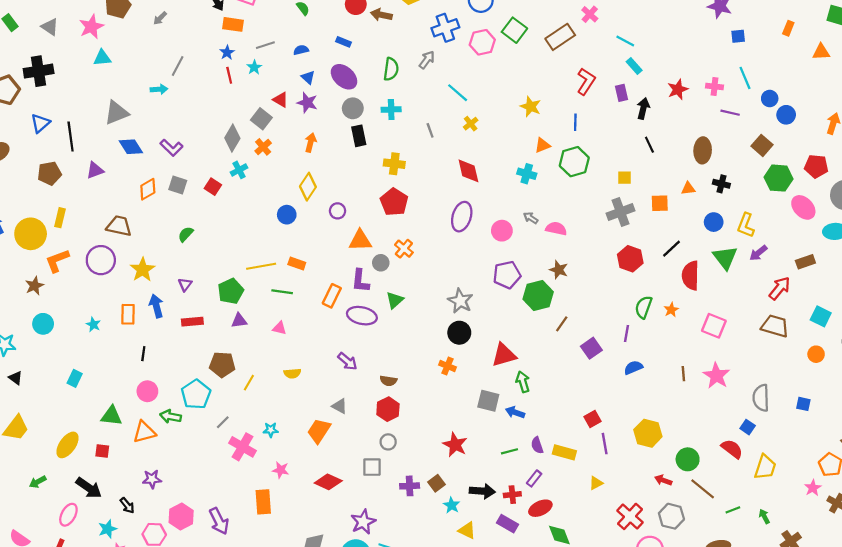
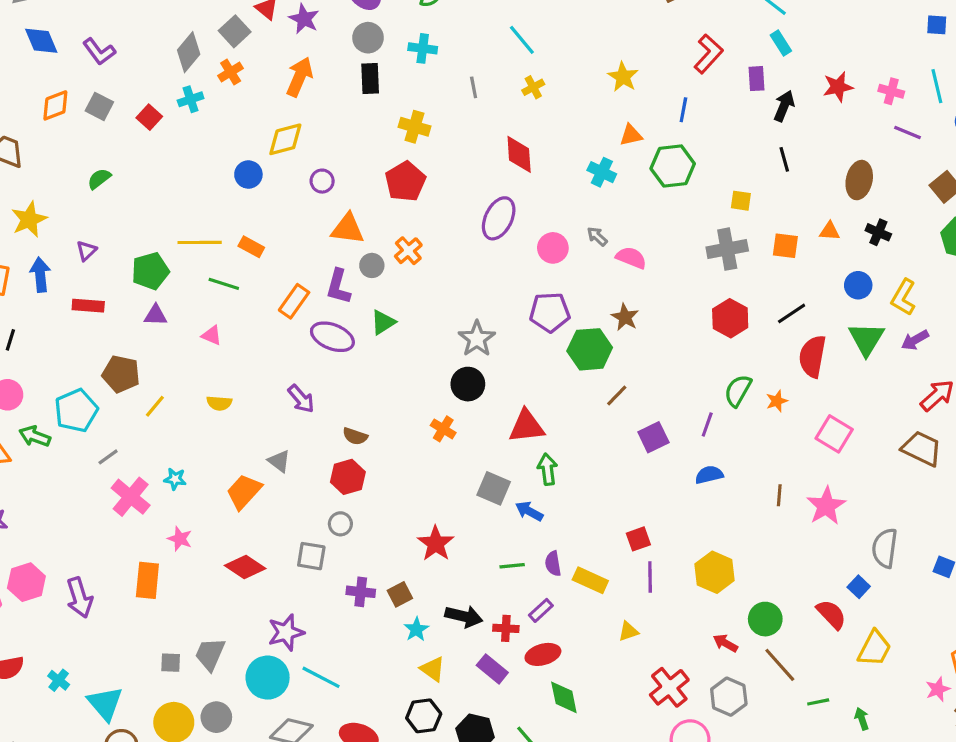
orange arrow: (311, 143) -> (299, 77), size x1.4
yellow diamond: (308, 187) -> (285, 139), turned 32

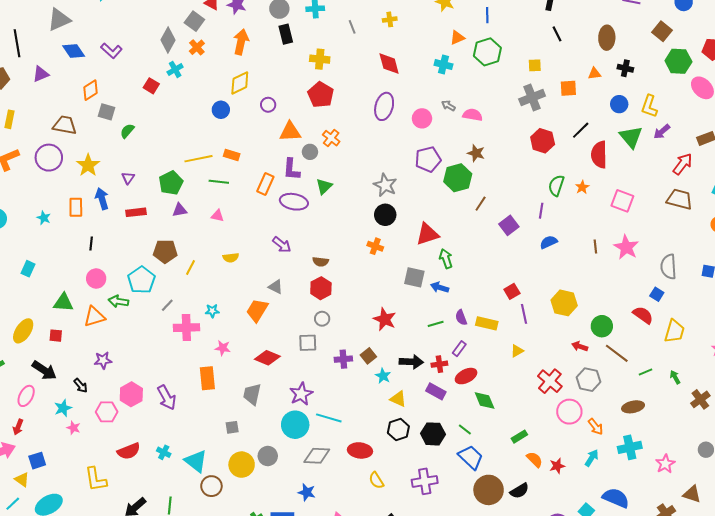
yellow cross: (533, 87) -> (390, 19), turned 32
gray square: (99, 106) -> (107, 112), moved
pink cross: (131, 497) -> (186, 328), turned -30
gray trapezoid: (210, 654) -> (252, 394), moved

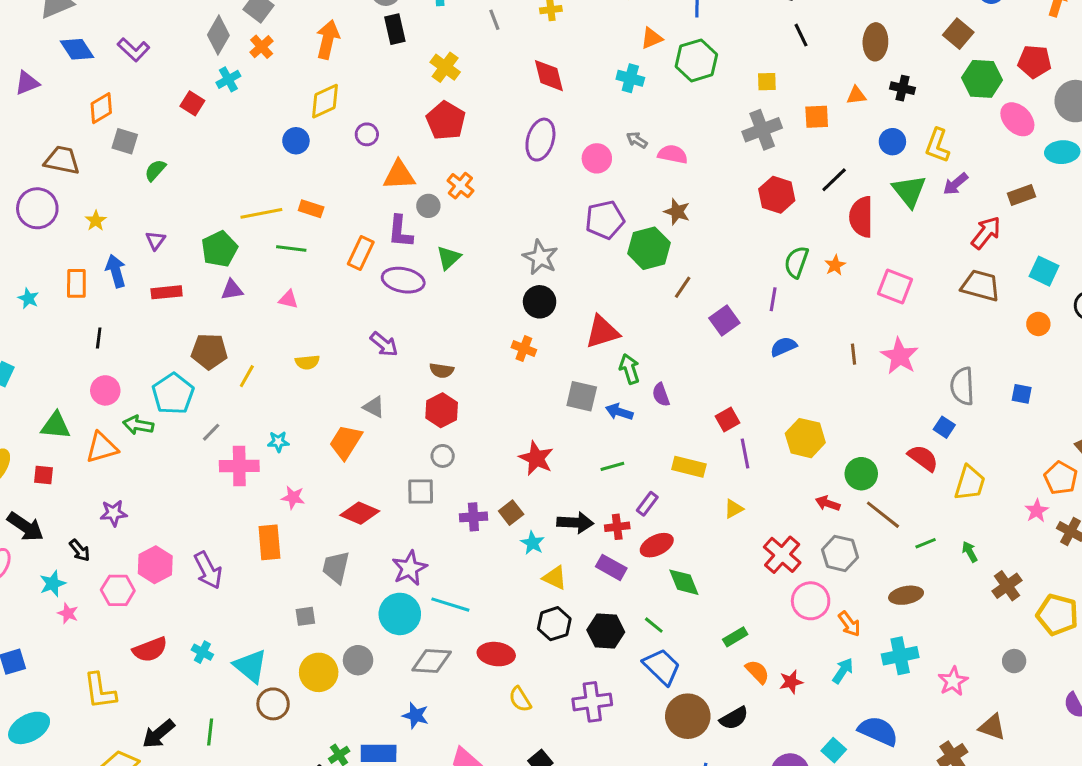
yellow cross: (320, 59) -> (445, 67), turned 30
yellow star: (88, 165) -> (96, 221), size x0.6
purple semicircle: (461, 317) -> (661, 395), moved

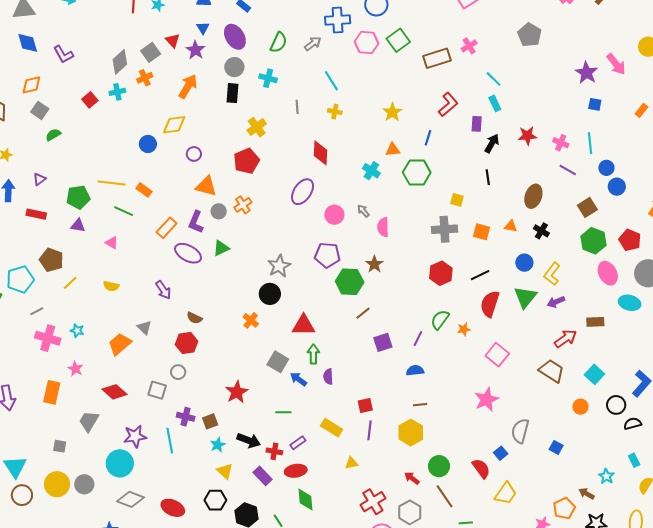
pink semicircle: (673, 154) -> (383, 227), turned -120
brown line: (853, 354) -> (420, 405), moved, turned 72
cyan line: (450, 605) -> (170, 441), moved, turned 45

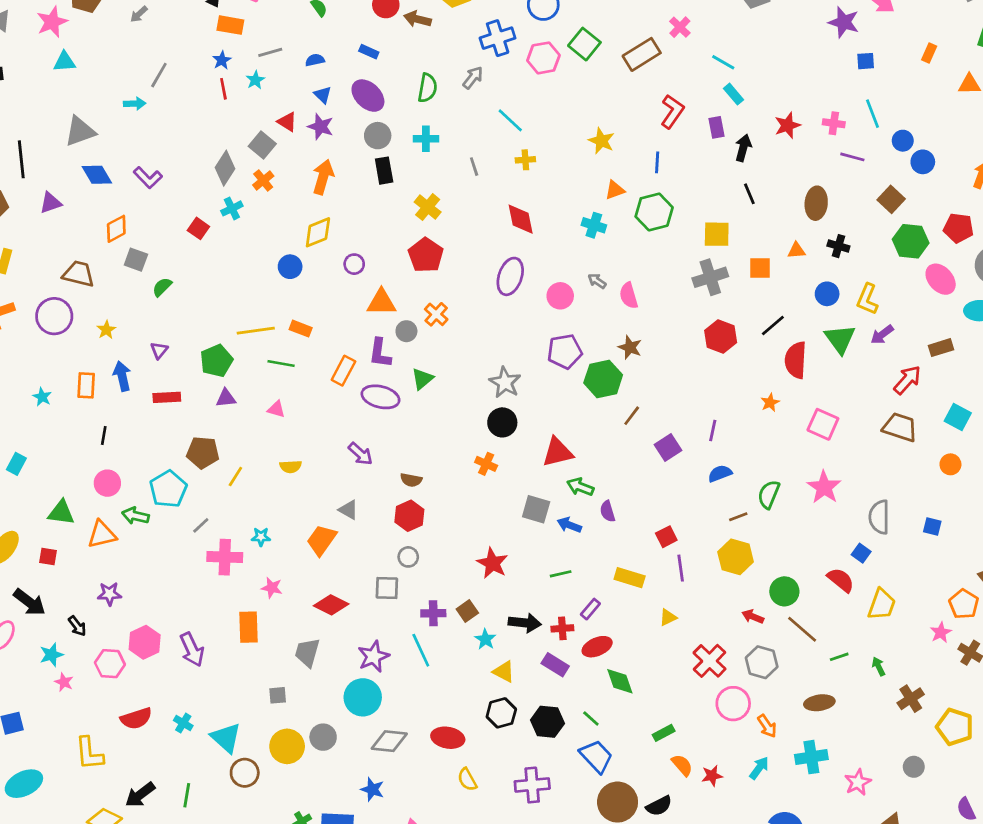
yellow square: (457, 200) -> (717, 234), size x1.5
green semicircle: (440, 320) -> (769, 494), moved
green arrow: (313, 354) -> (580, 487), turned -54

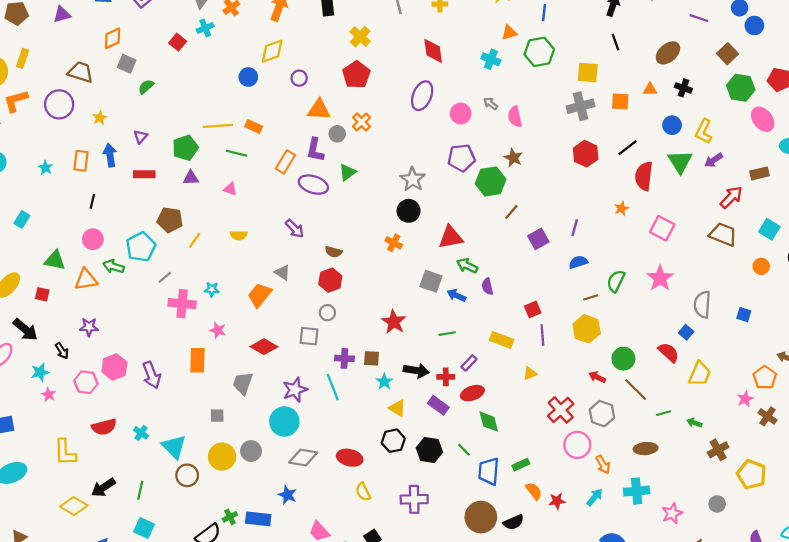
brown ellipse: (816, 203) -> (668, 53), turned 40
brown square: (467, 611) -> (371, 358), turned 35
green arrow: (879, 666) -> (694, 423), turned -48
blue trapezoid: (596, 756) -> (489, 471), moved, turned -136

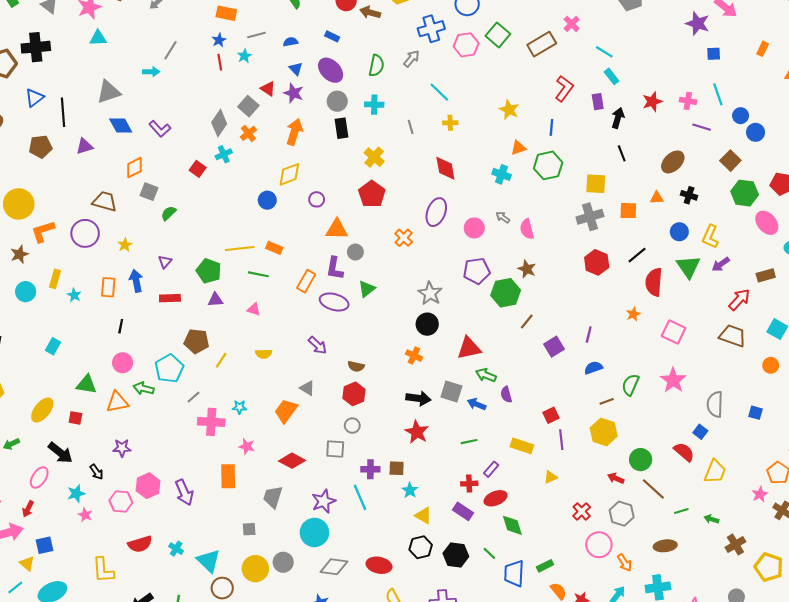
yellow rectangle: (23, 58) -> (55, 279), moved
orange cross: (362, 122) -> (404, 238), moved
green pentagon: (185, 148) -> (209, 271), turned -30
black arrow: (416, 371) -> (418, 398), moved
red cross: (561, 410) -> (582, 511), size x0.7

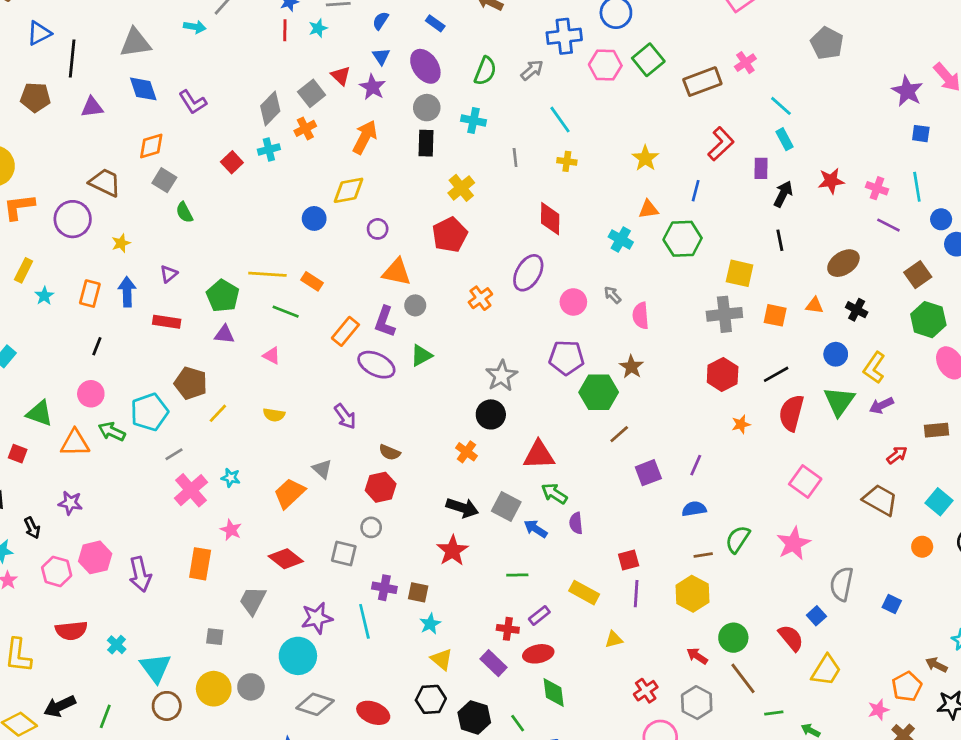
blue semicircle: (291, 42) -> (381, 21), turned -56
green semicircle: (169, 213) -> (184, 212), turned -84
red arrow: (739, 300) -> (897, 455), size x0.7
orange star: (633, 314) -> (741, 424), moved
pink cross: (211, 422) -> (191, 490), turned 35

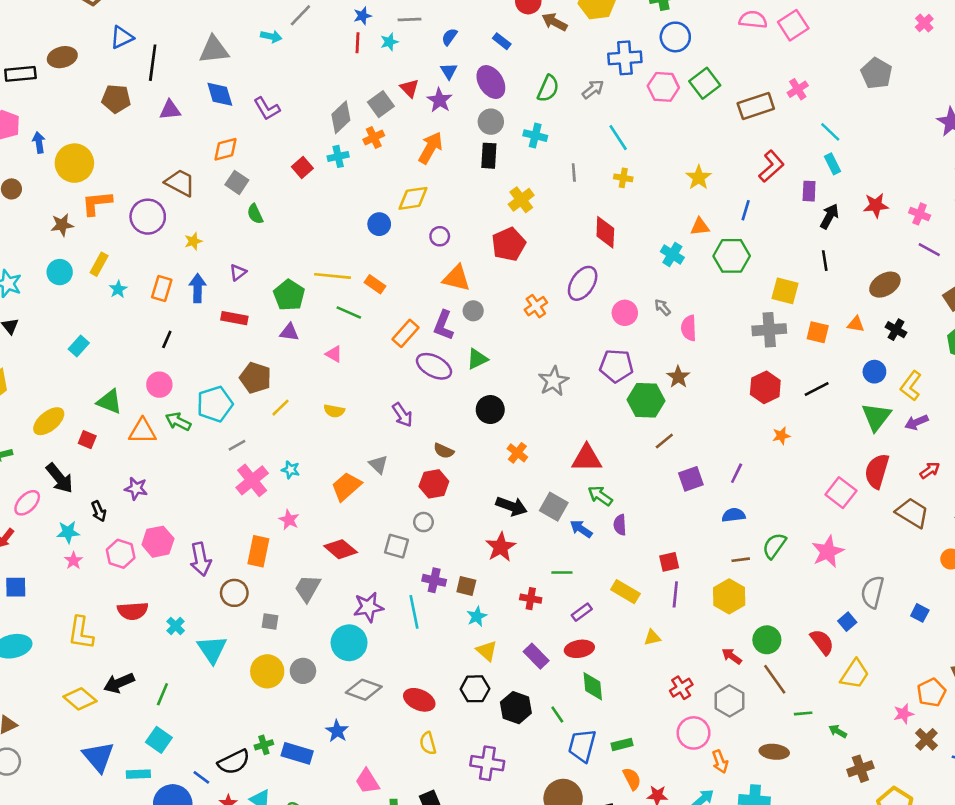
red semicircle: (791, 413) -> (877, 471), moved
black circle: (491, 414) -> (490, 410), moved
red cross: (508, 629) -> (531, 599), moved
brown circle: (167, 706) -> (234, 593), moved

